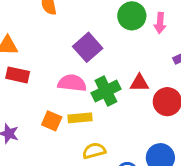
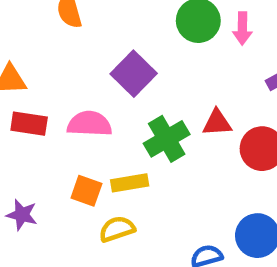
pink semicircle: (72, 83) -> (89, 124), moved
yellow semicircle: (94, 151) -> (117, 229), moved

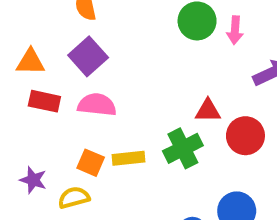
purple square: (134, 74) -> (88, 56), moved
green cross: (167, 139) -> (183, 148), moved
yellow semicircle: (117, 229) -> (74, 198), moved

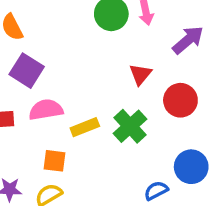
red triangle: (208, 111) -> (140, 74), moved, turned -35
yellow rectangle: (128, 158) -> (85, 127), moved

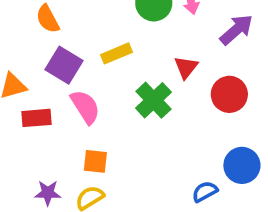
pink semicircle: (46, 110) -> (85, 107), turned 68
green cross: (130, 126) -> (154, 100), moved
yellow rectangle: (85, 127) -> (117, 53), moved

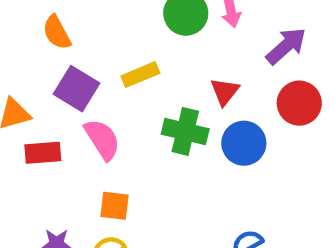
red circle: (229, 94) -> (299, 103), moved
green cross: (154, 100) -> (185, 131), turned -33
blue circle: (242, 165) -> (244, 143), moved

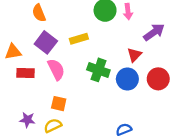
red triangle: (225, 91) -> (134, 55), moved
red circle: (299, 103) -> (158, 79), moved

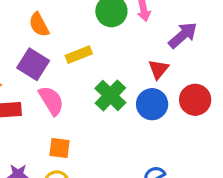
orange semicircle: (39, 13) -> (39, 25), moved
green cross: (98, 70) -> (110, 95), turned 30

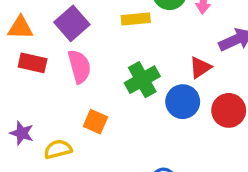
yellow rectangle: (79, 55) -> (136, 19), moved
orange square: (59, 148) -> (95, 122), moved

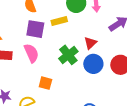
purple square: (72, 23) -> (35, 29), moved, turned -30
red triangle: (200, 67) -> (90, 43), moved

